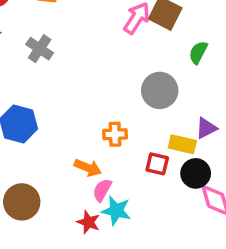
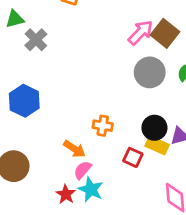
gray cross: (40, 49) -> (36, 40), moved
gray circle: (160, 90) -> (150, 72), moved
black circle: (196, 173) -> (154, 128), moved

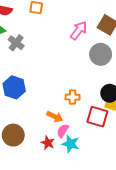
pink arrow: (141, 33) -> (79, 30), moved
red square: (133, 157) -> (97, 117), size x1.5
red star: (66, 194) -> (48, 143), moved

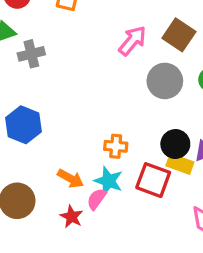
gray cross: (16, 43) -> (31, 54), turned 35
orange arrow: (55, 117) -> (71, 179), moved
cyan star: (71, 144) -> (109, 181), moved

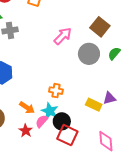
pink arrow: (132, 41) -> (63, 36), moved
black circle: (175, 144) -> (62, 121), moved
red square: (153, 180) -> (67, 135), moved

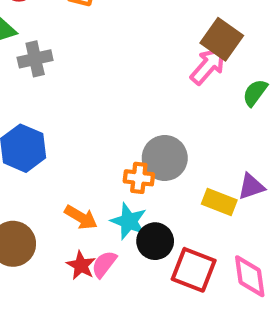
pink arrow: (63, 36) -> (208, 66), moved
gray circle: (89, 54) -> (165, 158), moved
pink semicircle: (42, 121) -> (104, 264), moved
red square: (67, 135) -> (194, 270), moved

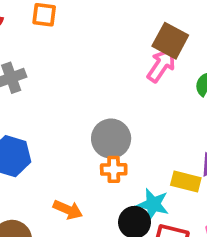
gray circle: (165, 158) -> (111, 139), moved
cyan star: (129, 221) -> (153, 204), moved

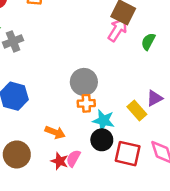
yellow rectangle: (186, 182) -> (137, 110), turned 36
cyan star: (153, 204) -> (104, 121), moved

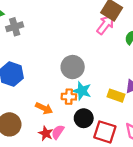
orange cross: (86, 103) -> (69, 97), moved
yellow rectangle: (137, 110) -> (116, 96), turned -35
cyan star: (104, 121) -> (82, 91), moved

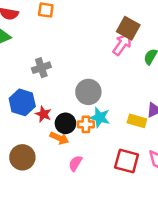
gray cross: (15, 27) -> (41, 68), moved
black circle: (84, 118) -> (65, 123), moved
red star: (46, 133) -> (43, 114), moved

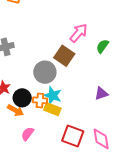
brown square: (128, 28) -> (64, 56), moved
yellow rectangle: (137, 121) -> (52, 109), moved

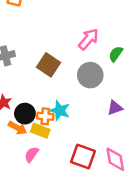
brown square: (64, 56) -> (48, 65), moved
gray circle: (45, 72) -> (90, 75), moved
yellow rectangle: (52, 109) -> (40, 131), moved

